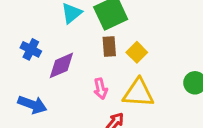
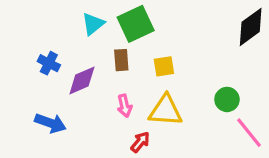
brown rectangle: (109, 46) -> (121, 60), moved
yellow square: (137, 52) -> (164, 66), turned 36

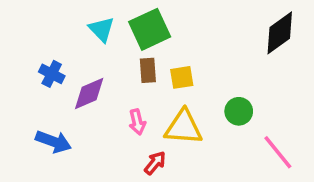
cyan triangle: (93, 24) -> (102, 29), turned -35
brown rectangle: (121, 60) -> (148, 70), moved
green circle: (227, 99) -> (239, 111), moved

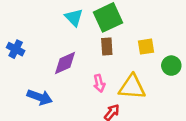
blue cross: (52, 74) -> (16, 49), moved
yellow square: (182, 77) -> (146, 47), moved
green circle: (239, 111) -> (171, 66), moved

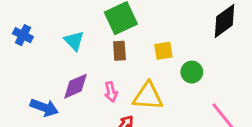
cyan triangle: (74, 17) -> (74, 41), moved
blue cross: (16, 49) -> (23, 35), moved
purple diamond: (65, 63) -> (75, 86), moved

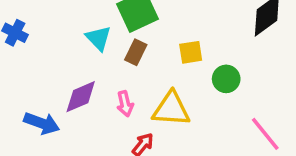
cyan triangle: (74, 41) -> (98, 38), moved
brown rectangle: (119, 51) -> (136, 52), turned 30

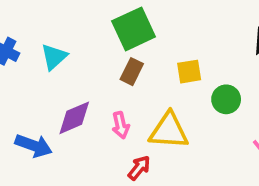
cyan triangle: (98, 38) -> (54, 57), moved, turned 32

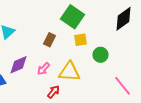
green square: (134, 29) -> (72, 17), moved, turned -30
pink arrow: (121, 125) -> (44, 69), turned 56

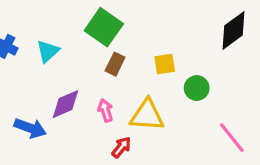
green square: (72, 17) -> (104, 27), moved
pink arrow: (44, 69) -> (105, 110), turned 120

